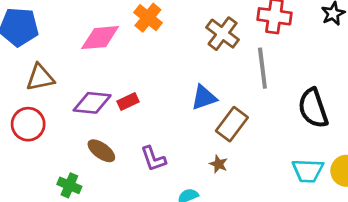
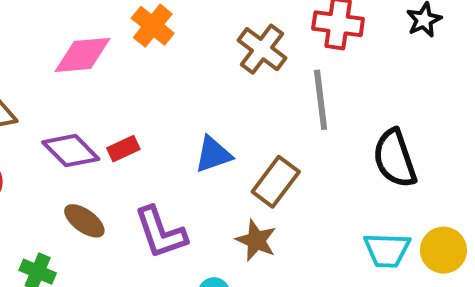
blue triangle: (204, 98) -> (213, 154), moved
purple diamond: (92, 103) -> (71, 151), turned 39
purple L-shape: (153, 159) -> (161, 233), size x1.4
brown star: (219, 164) -> (256, 240), size x1.5

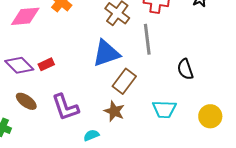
blue triangle: (213, 154) -> (106, 53), moved, size x1.4
black semicircle: (395, 158) -> (185, 69), size x0.7
cyan trapezoid: (387, 250) -> (164, 109), moved

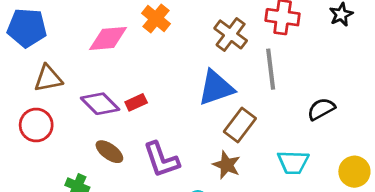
black semicircle: (185, 69) -> (321, 109), turned 80

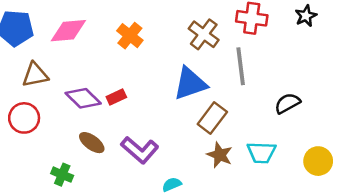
orange cross: (156, 18) -> (130, 36), moved
pink diamond: (108, 38) -> (68, 31), moved
purple L-shape: (161, 160) -> (140, 150), turned -30
brown star: (227, 165) -> (220, 155), moved

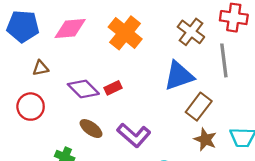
orange cross: (130, 36) -> (125, 33), size x1.4
brown triangle: (35, 75) -> (40, 68), size x0.7

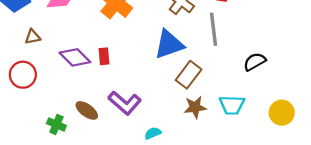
red rectangle: (113, 88) -> (104, 56), turned -70
brown ellipse: (91, 129) -> (87, 110), moved
brown star: (205, 140) -> (195, 107), turned -30

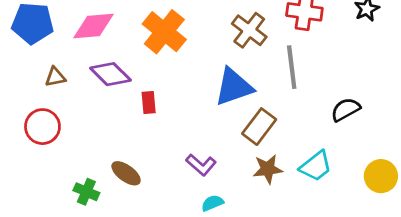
purple diamond: (75, 57) -> (110, 74), moved
purple L-shape: (125, 103) -> (201, 165), moved, size x0.7
cyan trapezoid: (232, 105) -> (316, 166), turned -40

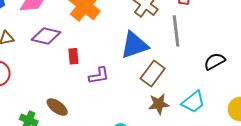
purple diamond: (110, 74) -> (46, 36), turned -32
purple L-shape: (201, 165) -> (99, 76), moved, turned -50

